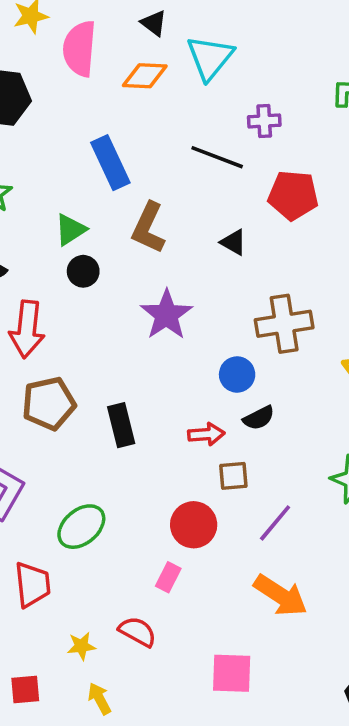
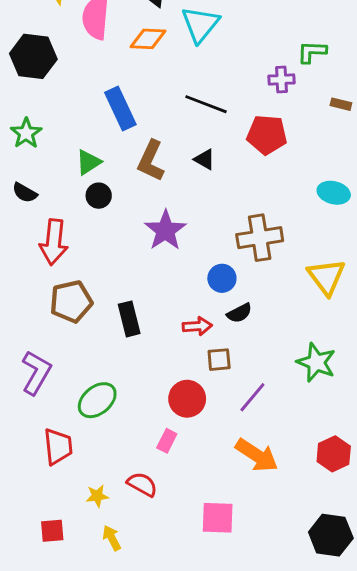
purple cross: (264, 121) -> (281, 80), moved
black triangle: (233, 242) -> (205, 159), moved

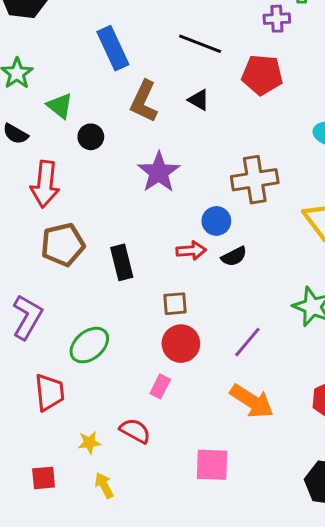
green triangle: (88, 162) -> (60, 106), moved, turned -48
red arrow: (197, 326) -> (191, 251), moved
brown square: (219, 360) -> (175, 304), moved

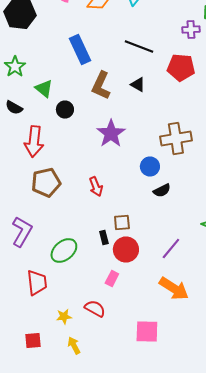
red arrow: (191, 251) -> (96, 186), moved, turned 72
black rectangle: (122, 262) -> (104, 238), moved, size x0.6

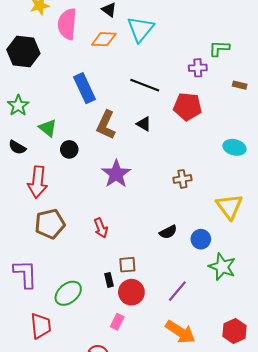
brown cross: (176, 138) -> (182, 179), size x0.6
blue circle: (150, 166) -> (201, 239), moved
purple L-shape: (22, 232) -> (25, 274), turned -32

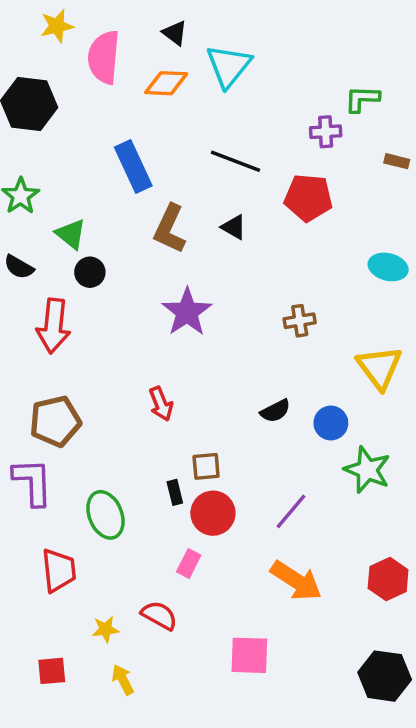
black circle: (69, 149) -> (90, 272), moved
brown pentagon: (50, 224) -> (55, 421), moved
green ellipse: (68, 293) -> (105, 515), turned -72

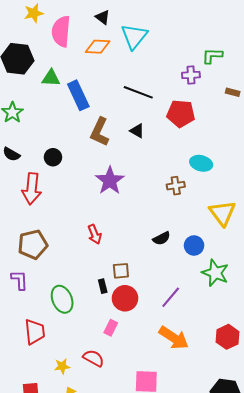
green triangle: (71, 234) -> (51, 78), moved, turned -36
cyan ellipse: (388, 267) -> (201, 163), moved
purple L-shape: (33, 482) -> (19, 280), size x0.7

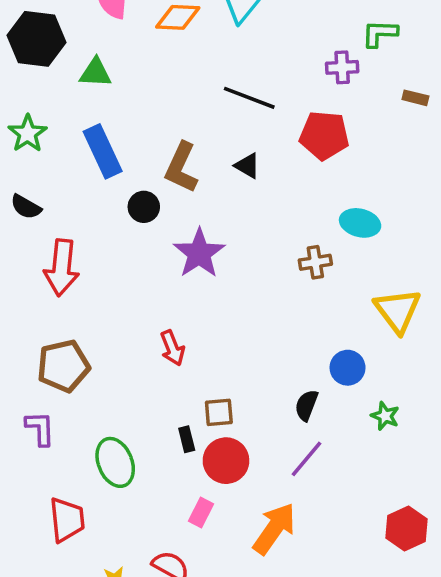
blue rectangle: (78, 95) -> (103, 151), moved
black circle: (53, 157) -> (144, 207), moved
black semicircle: (162, 238) -> (306, 405), moved, turned 138
green star: (215, 273) -> (385, 416), size x0.6
orange arrow: (174, 338) -> (274, 529), moved, turned -88

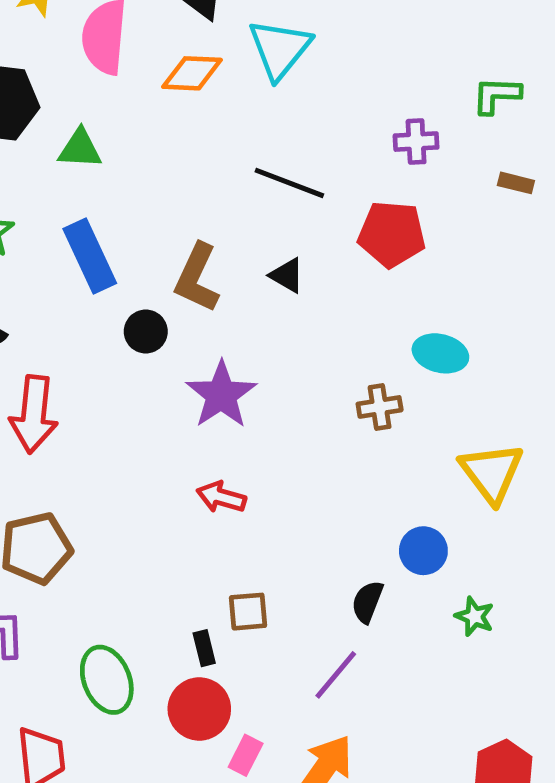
green L-shape: (380, 33) -> (496, 95), moved
red arrow: (172, 348) -> (221, 497), moved, turned 128
purple line: (306, 459) -> (336, 675), moved
red circle: (226, 461) -> (199, 709), moved
pink rectangle: (201, 512) -> (246, 755), moved

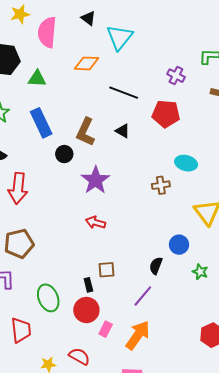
orange diamond: (192, 73) -> (86, 63), moved
purple cross: (416, 142) -> (176, 76), turned 30

